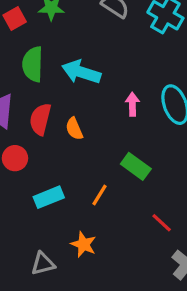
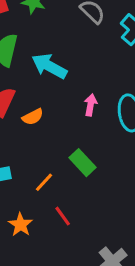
orange semicircle: (74, 129) -> (33, 117), turned -105
red line: (162, 223) -> (63, 216), moved

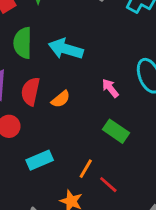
pink arrow: (91, 105) -> (110, 88), moved, turned -36
orange line: (44, 182) -> (86, 169), moved

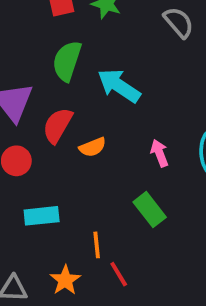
orange line: (86, 169) -> (97, 245), turned -54

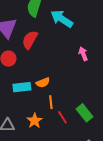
orange semicircle: (93, 147) -> (43, 83), moved
green rectangle: (150, 210) -> (85, 113), moved

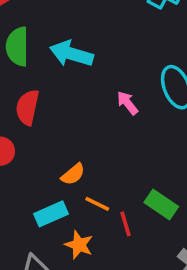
cyan rectangle: (22, 87) -> (51, 214), moved
orange line: (51, 102) -> (97, 204), turned -40
red line: (62, 117) -> (125, 224), turned 32

